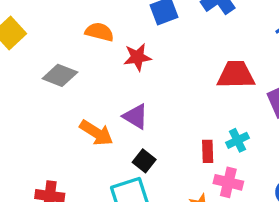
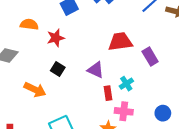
purple triangle: (136, 116) -> (96, 70), moved
black square: (144, 161) -> (58, 69), moved

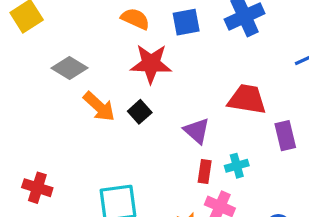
orange semicircle: (29, 24) -> (135, 19), moved
red star: (56, 38) -> (151, 64), size x1.4
orange arrow: (35, 90) -> (99, 107), moved

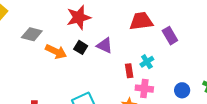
purple triangle: (197, 131) -> (105, 45), moved

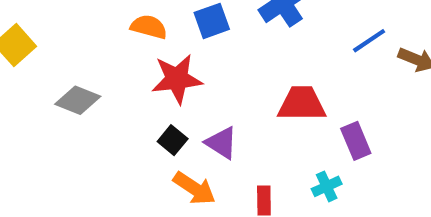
orange arrow: (56, 52) -> (194, 188), moved
cyan cross: (147, 62) -> (327, 186), moved

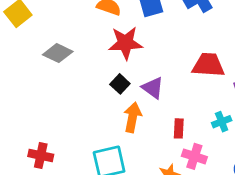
orange arrow: (194, 188) -> (133, 117), turned -116

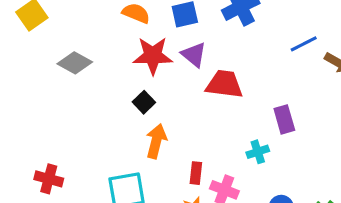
red trapezoid: (208, 65) -> (224, 84), moved
purple triangle: (153, 88) -> (194, 55), moved
red rectangle: (179, 128) -> (196, 173), moved

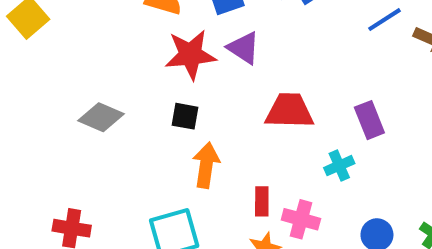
gray diamond: (75, 63) -> (101, 117), moved
red trapezoid: (224, 84) -> (289, 111), moved
black square: (144, 102) -> (185, 116), turned -30

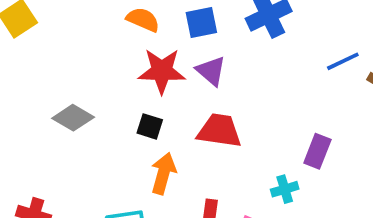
red trapezoid: (289, 111) -> (219, 131), moved
purple rectangle: (369, 120) -> (317, 151), turned 36

